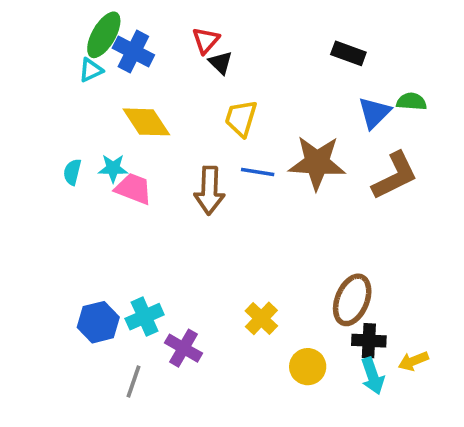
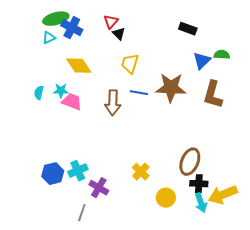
green ellipse: (104, 35) -> (56, 19), turned 45
brown L-shape: (395, 176) -> (213, 95), turned 132
yellow arrow: (413, 361) -> (223, 195), size x1.8
gray line: (133, 381) -> (82, 213), moved

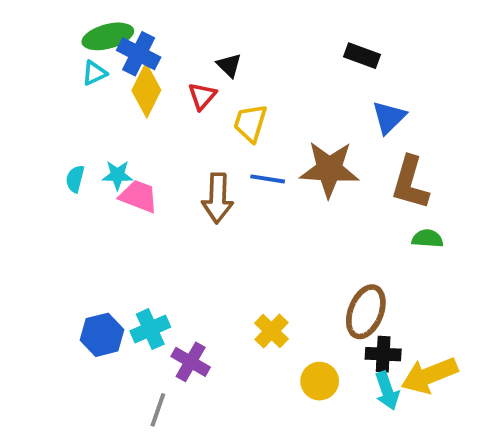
red triangle: (111, 22) -> (202, 96), moved
green semicircle: (222, 55) -> (427, 239), moved
yellow diamond: (79, 66) -> (146, 90), moved, turned 60

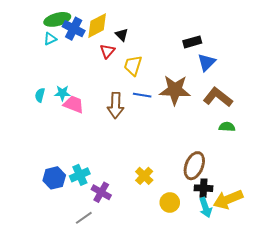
black rectangle: (362, 56) -> (192, 42), moved, turned -36
yellow diamond: (146, 90) -> (97, 26), moved, turned 36
brown L-shape: (410, 183) -> (218, 97), turned 112
gray line: (158, 410) -> (84, 218), turned 36

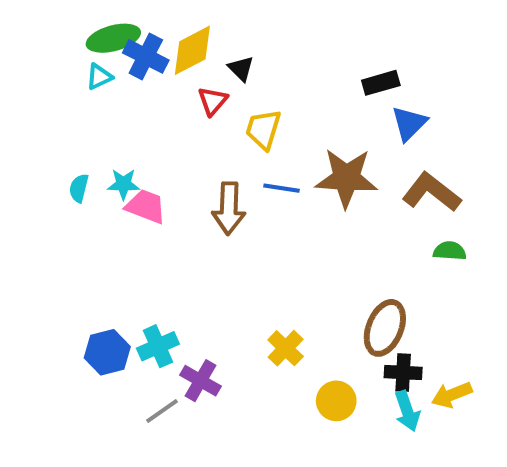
yellow arrow: (228, 199) -> (452, 395), size x0.7
gray line: (84, 218) -> (162, 411), moved

